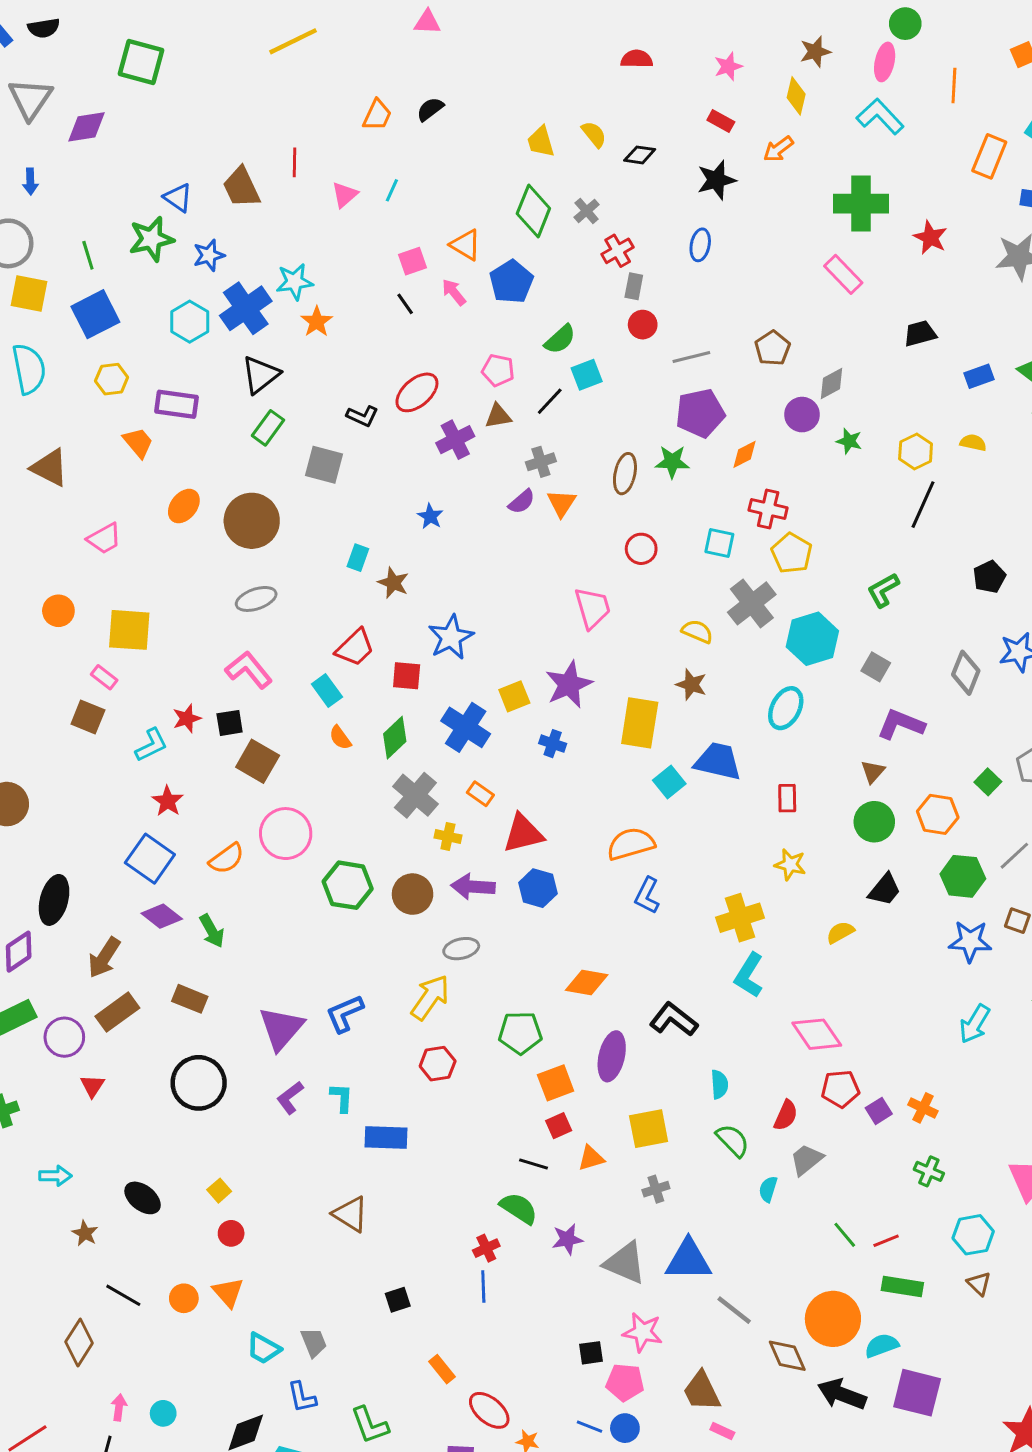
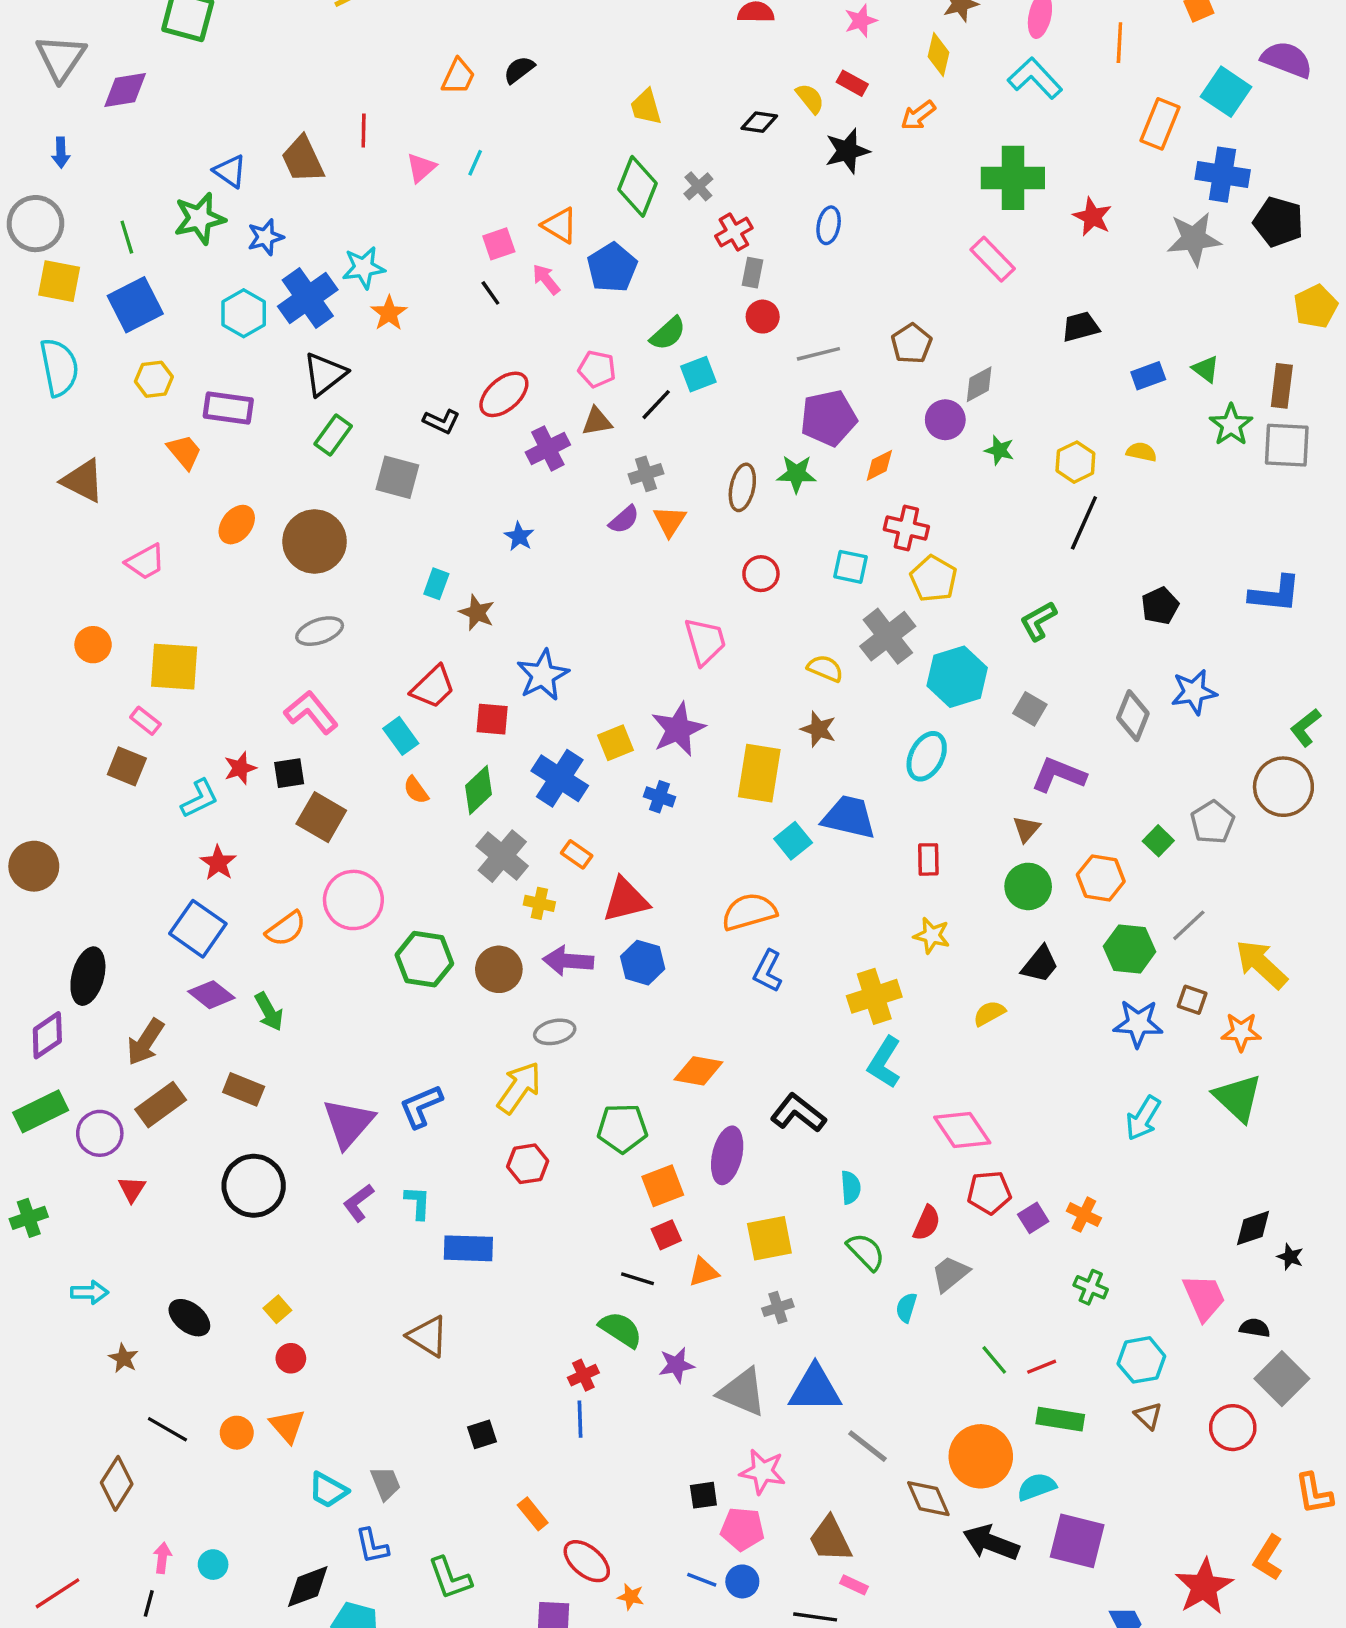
yellow semicircle: (594, 134) -> (810, 98), moved

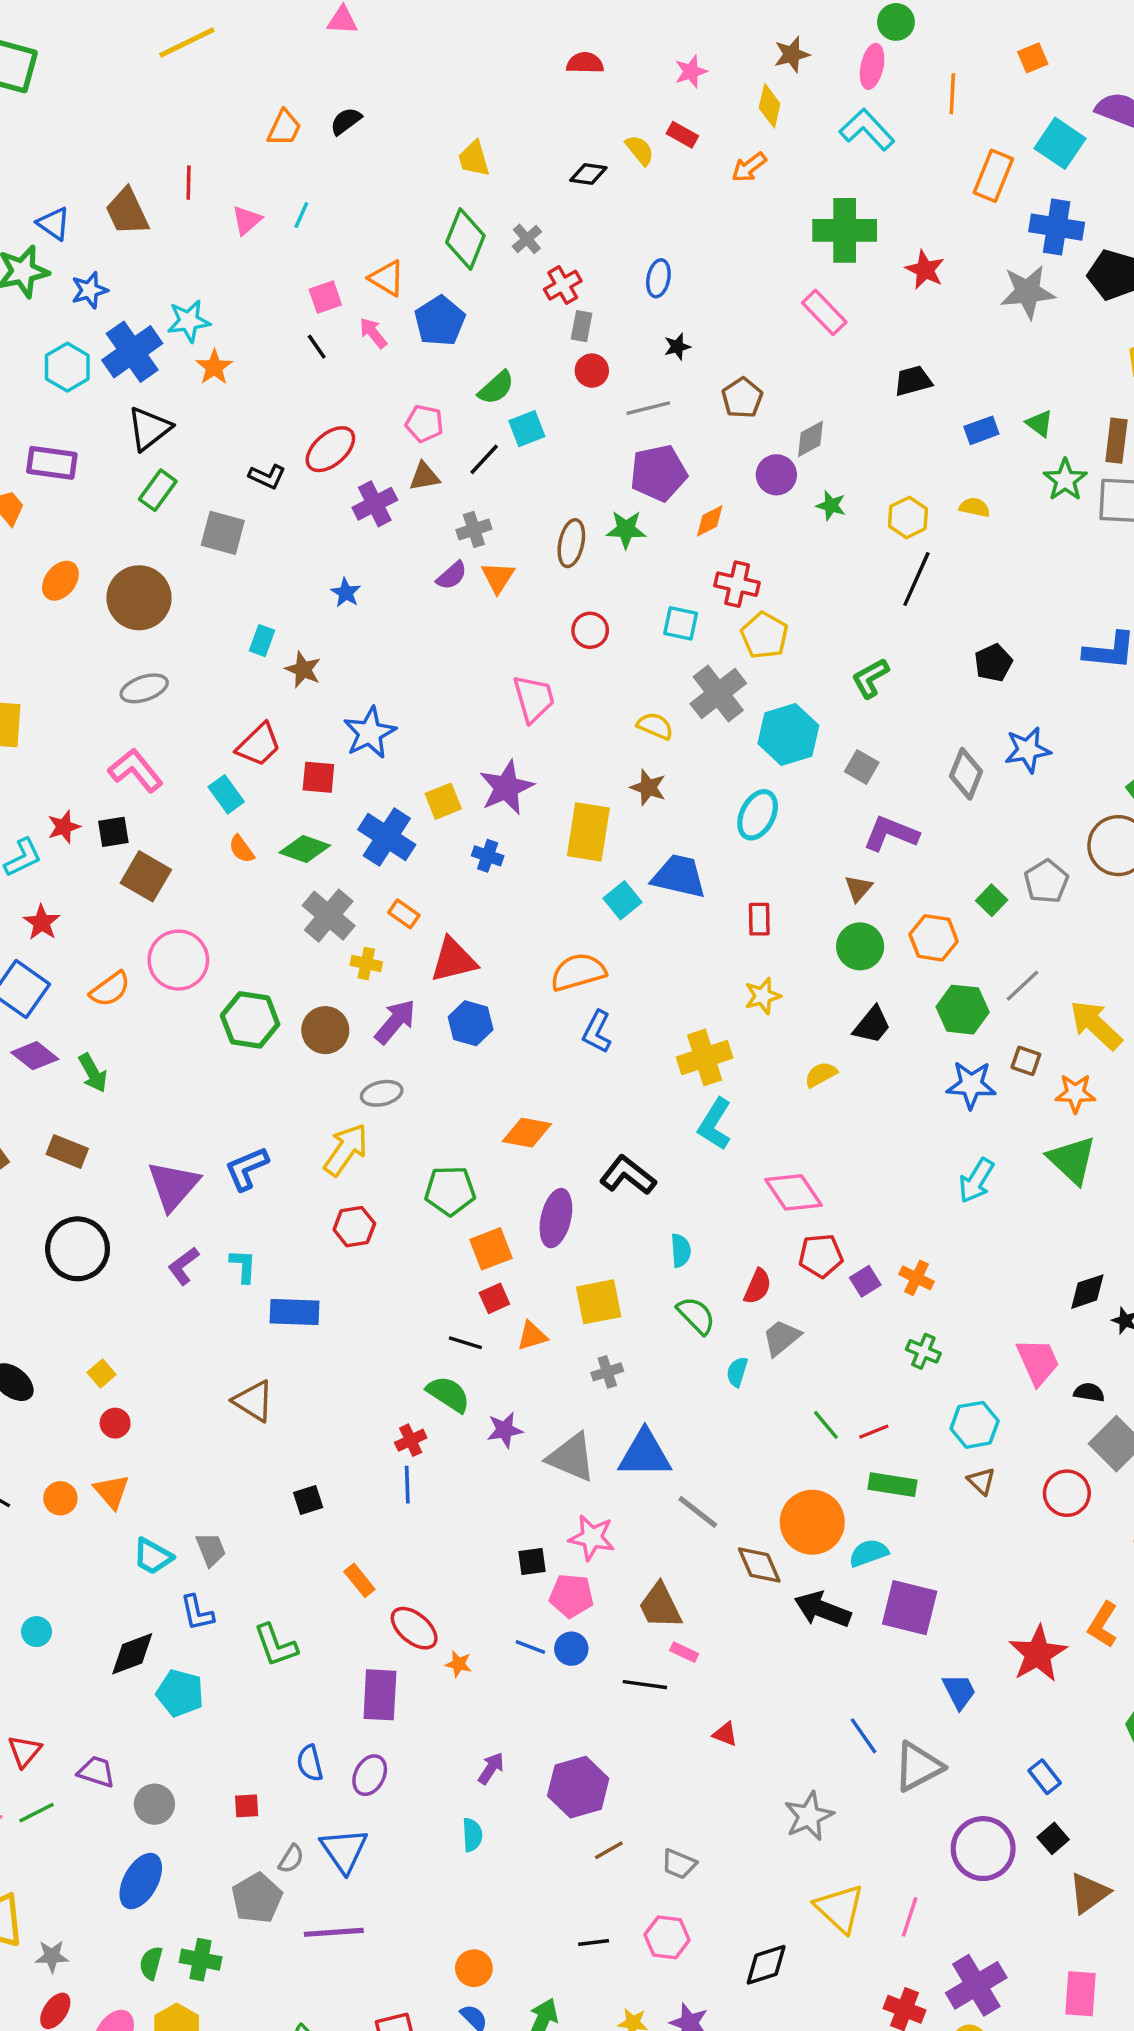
black star: (847, 151) -> (677, 347), moved, size x0.6
green diamond: (479, 790) -> (305, 849), turned 63
yellow star: (932, 935) -> (763, 996), turned -30
purple arrow: (568, 961) -> (395, 1022), turned 126

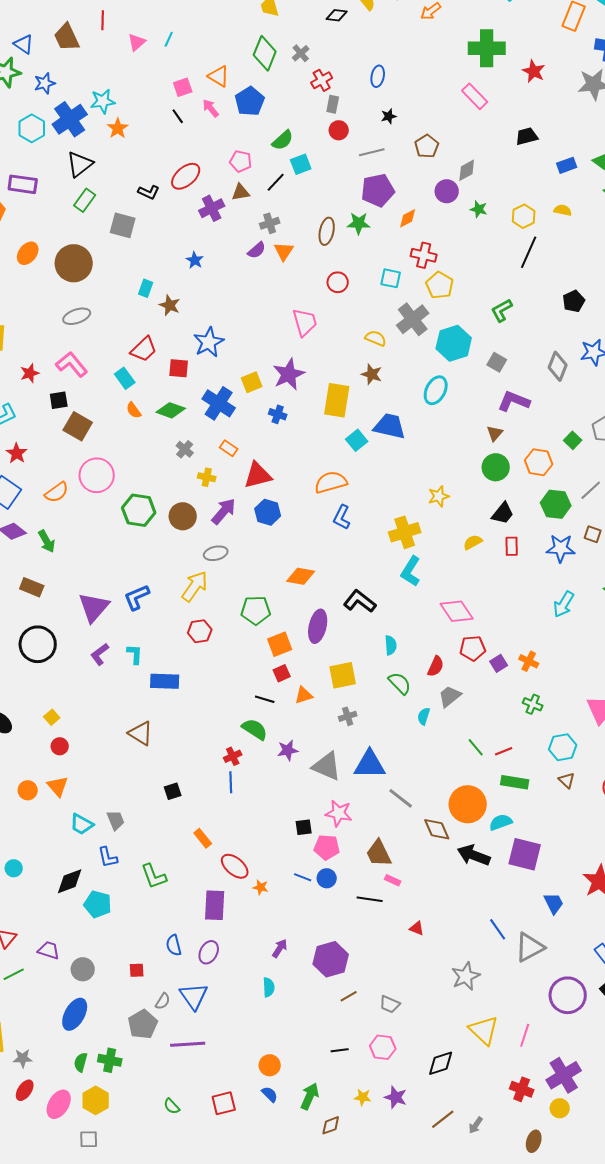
red star: (64, 827) -> (30, 373), moved
gray cross: (329, 916) -> (185, 449), size x0.6
red rectangle: (759, 919) -> (512, 546), moved

